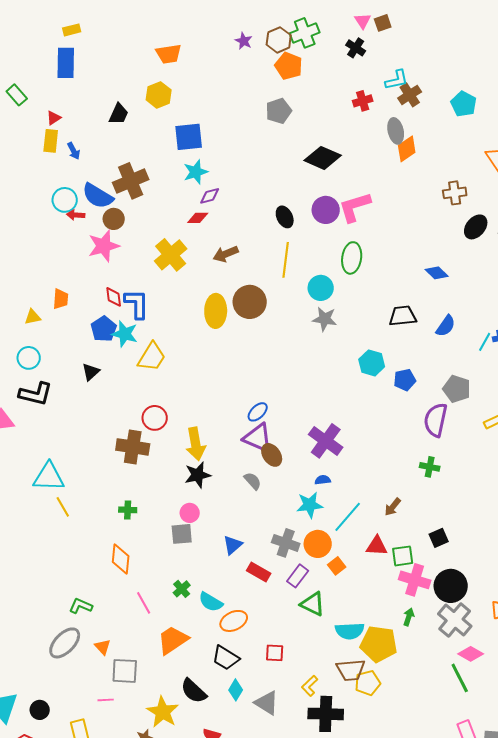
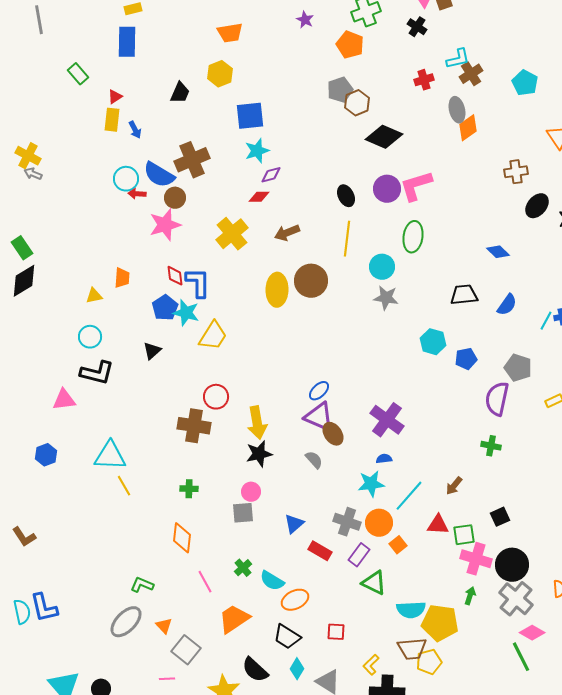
brown hexagon: (279, 40) -> (357, 103), moved
gray square: (125, 671) -> (186, 650), turned 36

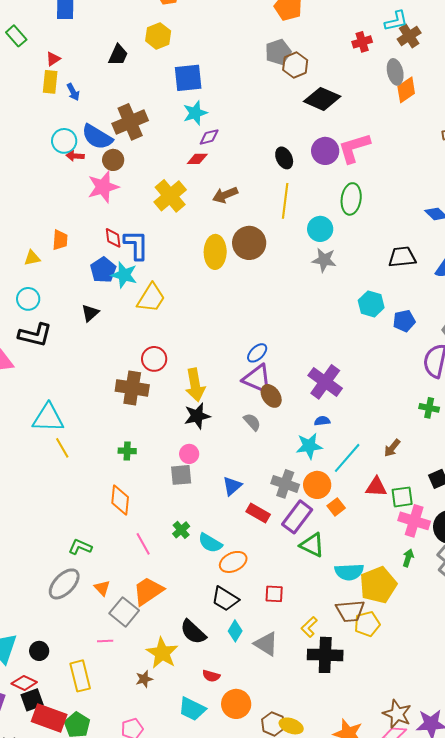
purple rectangle: (359, 555) -> (297, 517), size x1.4
orange trapezoid: (234, 619) -> (148, 591), moved
yellow pentagon: (440, 623) -> (378, 585), turned -30

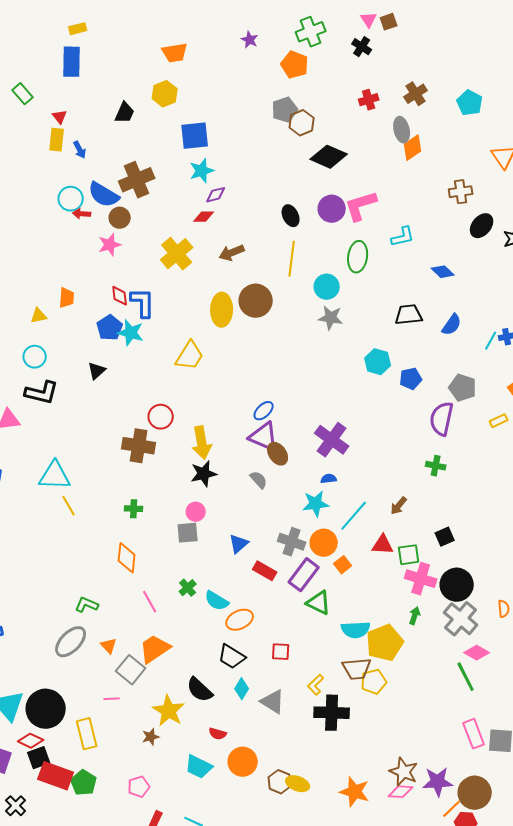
cyan L-shape: (396, 21) -> (403, 237), moved
red triangle: (53, 59) -> (60, 117), turned -35
pink star: (103, 187) -> (110, 245), size x0.7
yellow trapezoid: (151, 298) -> (190, 356), moved
black circle: (39, 651) -> (46, 709), size x2.0

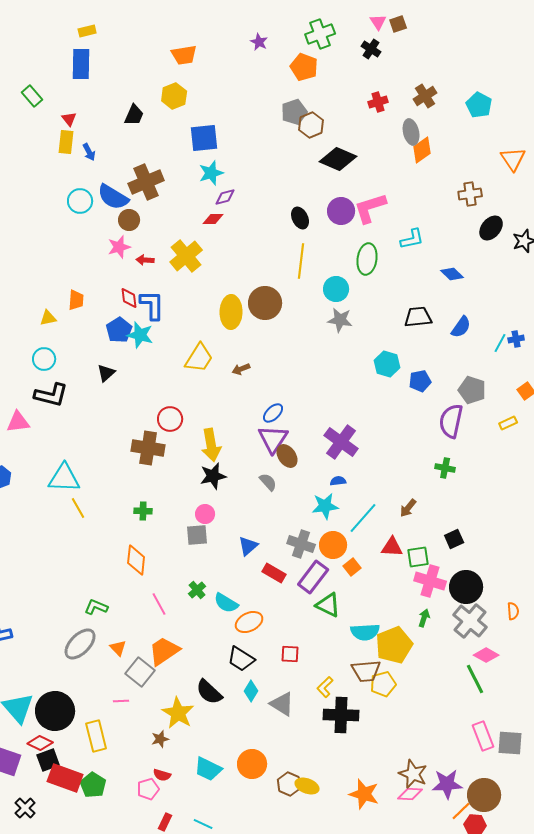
red arrow: (82, 214) -> (145, 260), moved
brown arrow: (232, 253) -> (241, 369), moved, size x0.7
purple triangle: (264, 437) -> (273, 439), turned 40
red semicircle: (218, 734) -> (162, 775), moved

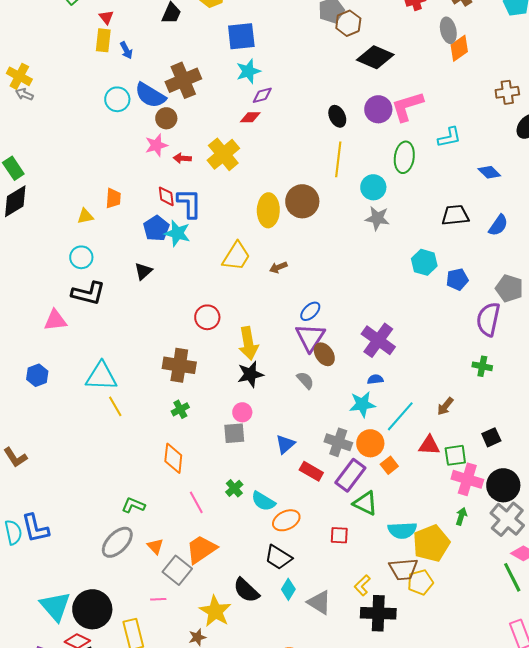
brown cross: (148, 448) -> (179, 365), moved
green cross: (143, 511) -> (180, 409), turned -30
red square: (290, 654) -> (339, 535), moved

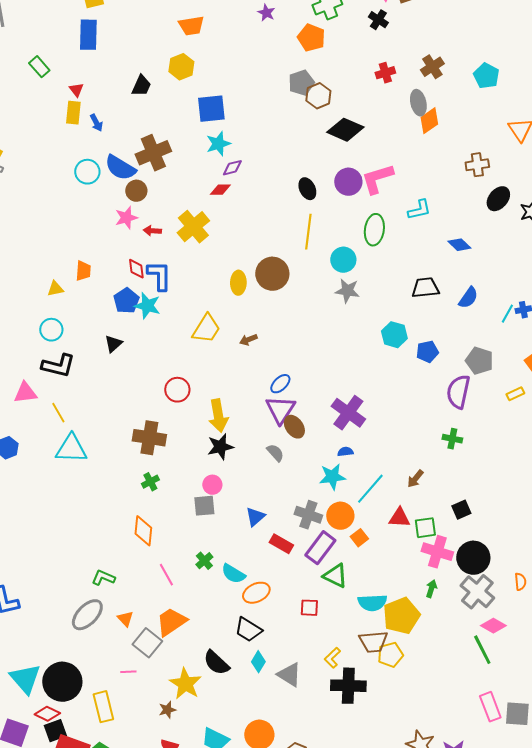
yellow ellipse: (268, 210) -> (238, 283), size x0.7
yellow line: (115, 406) -> (58, 413), moved

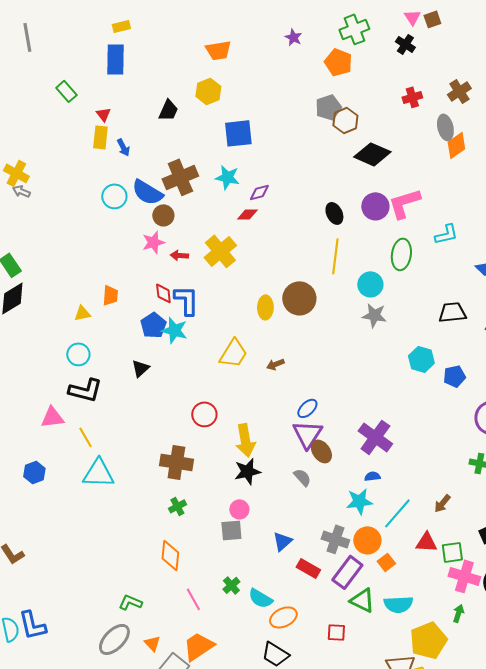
cyan star: (218, 144) -> (227, 177), moved, turned 30
cyan semicircle: (372, 603) -> (398, 604), moved

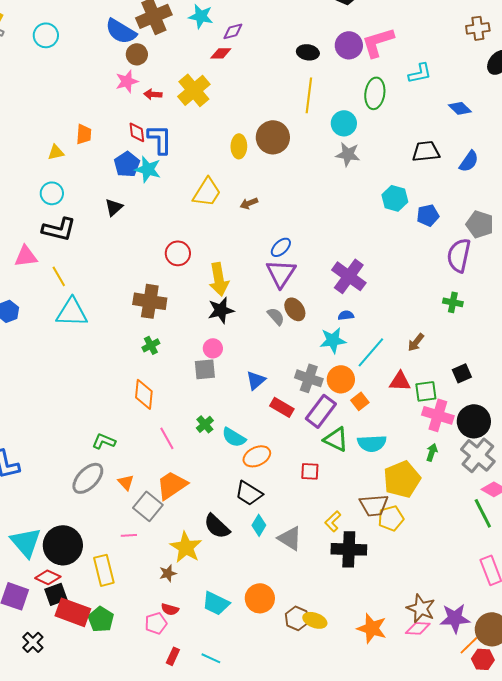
cyan circle: (114, 196) -> (46, 35), moved
black ellipse: (334, 213) -> (308, 52), turned -55
brown ellipse: (321, 451) -> (295, 309), moved

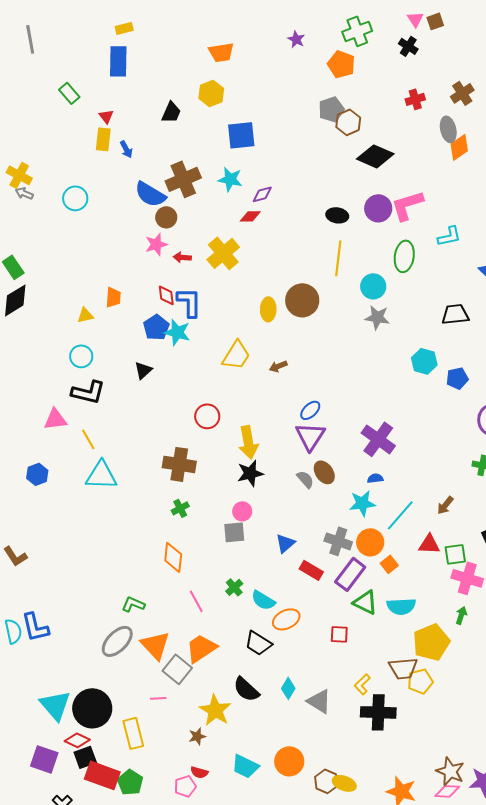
orange triangle: (126, 482) -> (155, 645), size x1.8
black trapezoid: (249, 493) -> (258, 643), moved

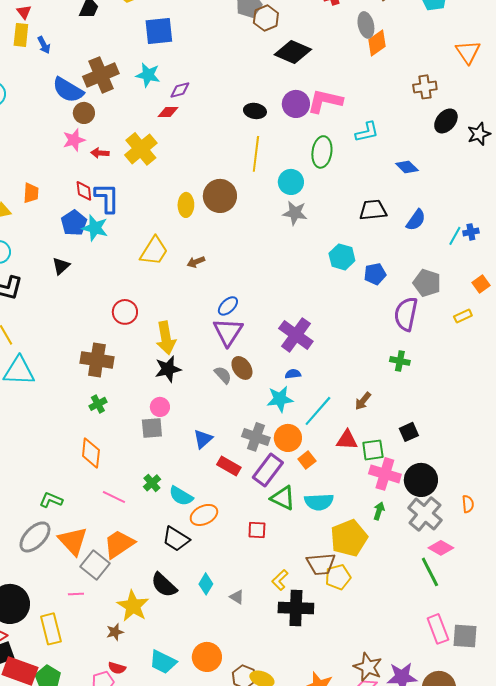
pink L-shape: (407, 205) -> (325, 101), turned 30
pink line: (196, 601) -> (114, 497), turned -35
gray triangle: (319, 701) -> (237, 597), size x0.6

